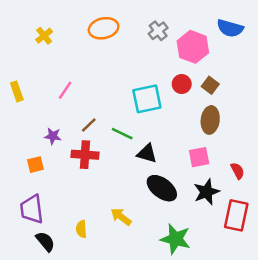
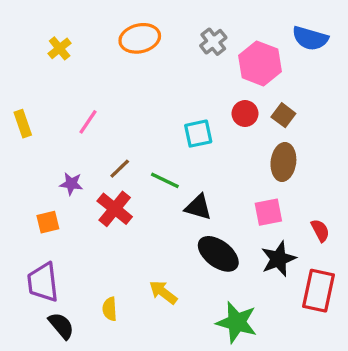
cyan square: (147, 99) -> (198, 134), size x0.7
red cross: (85, 155) -> (115, 209), turned 35

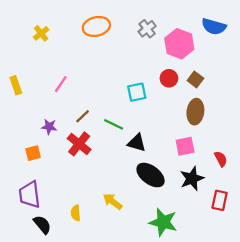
red rectangle: (319, 291) -> (220, 200), size x0.7

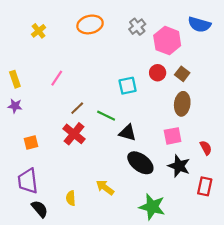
purple star: (49, 127) -> (15, 106), moved
black star: (192, 178) -> (179, 166), turned -30

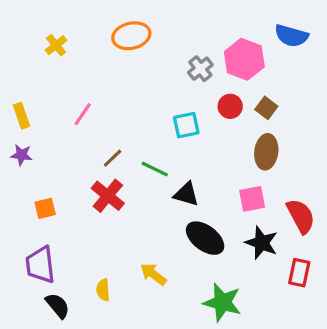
gray cross: (137, 27) -> (200, 69), moved
red semicircle: (206, 148) -> (301, 216), size x1.6

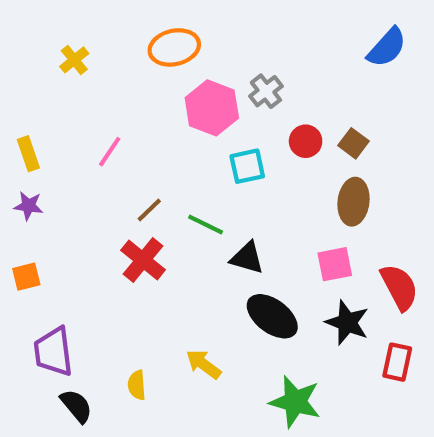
blue semicircle: (291, 36) -> (387, 47), turned -64
pink hexagon: (244, 59) -> (212, 108), moved
orange square: (45, 208) -> (26, 277), moved

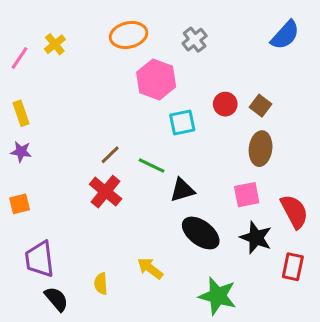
gray cross: (266, 91) -> (195, 40), moved
pink line: (110, 152) -> (20, 58), moved
black triangle: (247, 258) -> (182, 190), turned -32

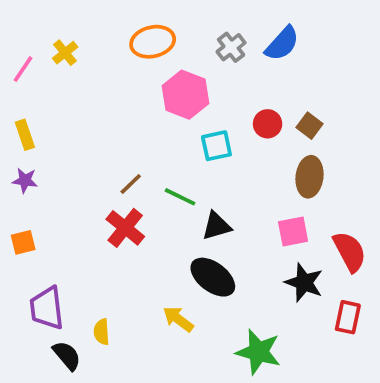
blue semicircle: (285, 35) -> (282, 44), moved
black ellipse: (201, 233) -> (213, 277), moved
yellow semicircle: (101, 284) -> (102, 332), moved

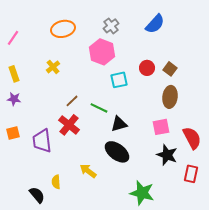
orange ellipse: (153, 42) -> (63, 29), moved
gray cross: (231, 47) -> (111, 26), moved
yellow cross: (65, 53) -> (53, 67), moved
purple trapezoid: (47, 308) -> (42, 141), moved
yellow arrow: (178, 319) -> (88, 171), moved

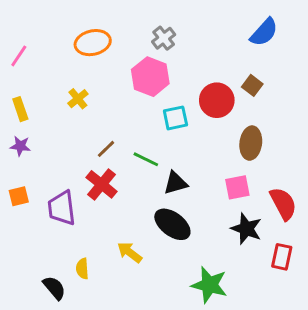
blue semicircle: (155, 24) -> (264, 32), moved
red circle: (147, 68) -> (217, 100), size x1.5
brown square: (170, 69) -> (252, 85), moved

